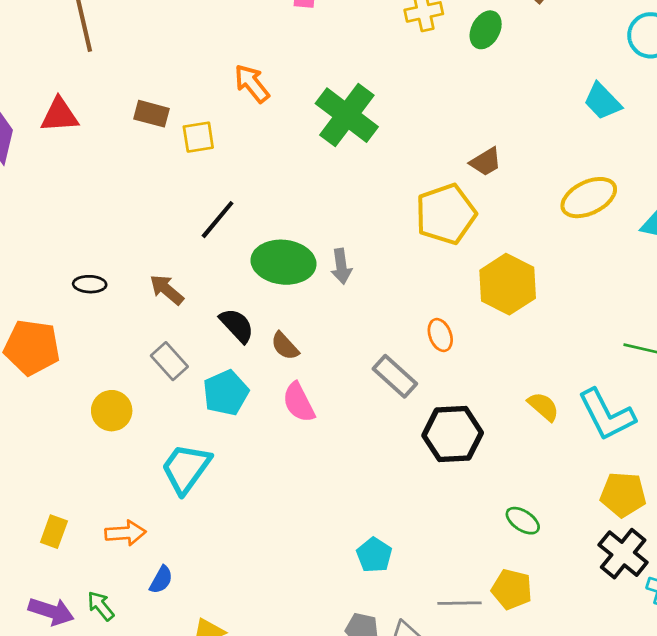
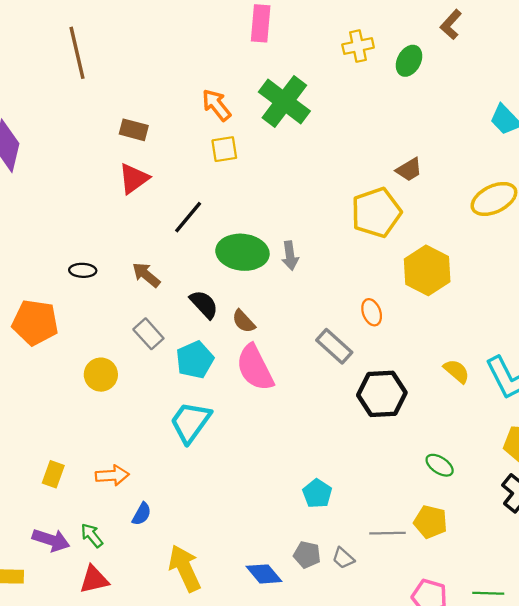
red triangle: (59, 115) -> (134, 179), moved, turned -32
green cross: (347, 115) -> (284, 102), moved
yellow square: (198, 137) -> (224, 149), moved
pink semicircle: (299, 402) -> (255, 368), size x1.4
cyan trapezoid: (186, 468) -> (190, 422), moved

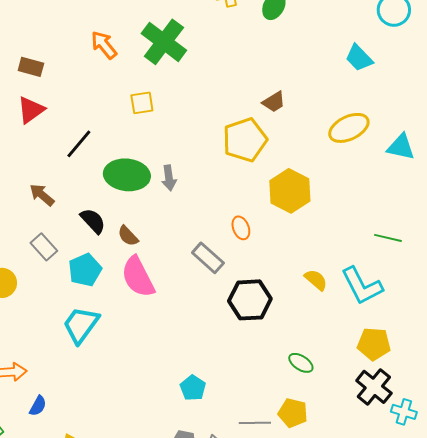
yellow square: (224, 149) -> (142, 103), moved

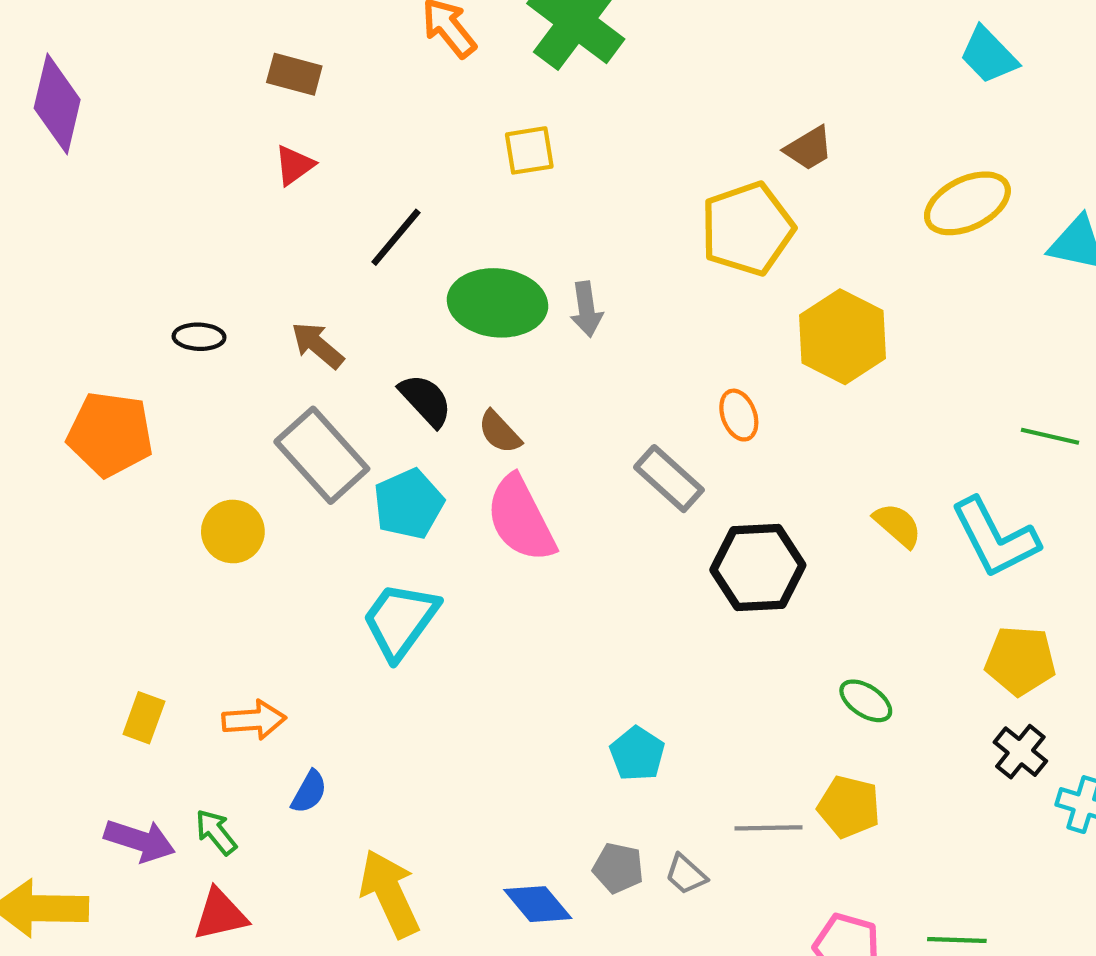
red triangle: (31, 110) -> (294, 165), size x0.7
gray rectangle: (44, 247) -> (322, 455), size x1.6
black cross: (374, 387) -> (1020, 752), size x0.7

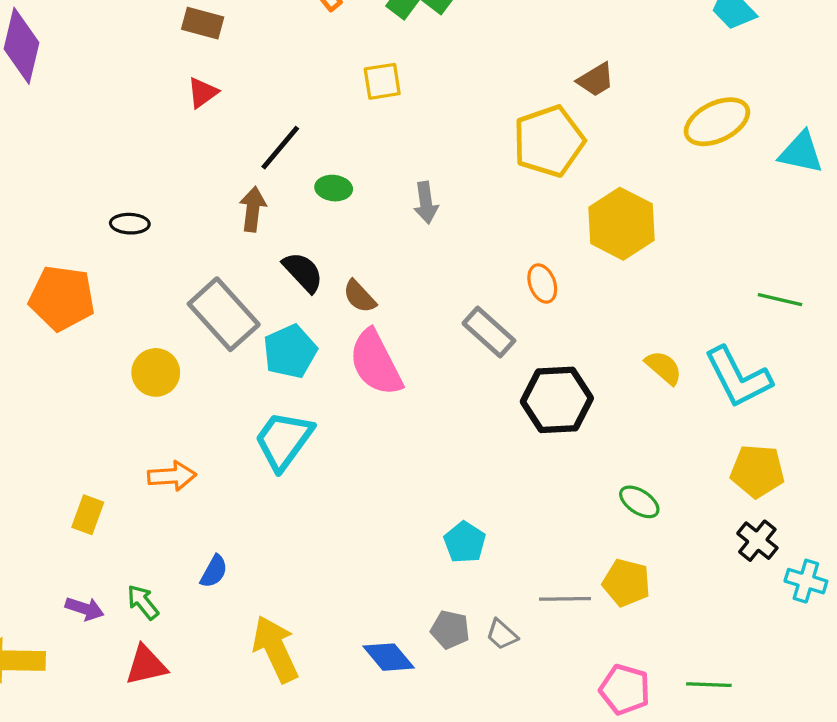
green ellipse: (497, 303) -> (334, 188), moved, size x0.5
brown arrow: (318, 345) -> (253, 209), moved, turned 57
orange arrow: (254, 720) -> (172, 476), moved
purple arrow: (140, 841) -> (85, 609), size x0.7

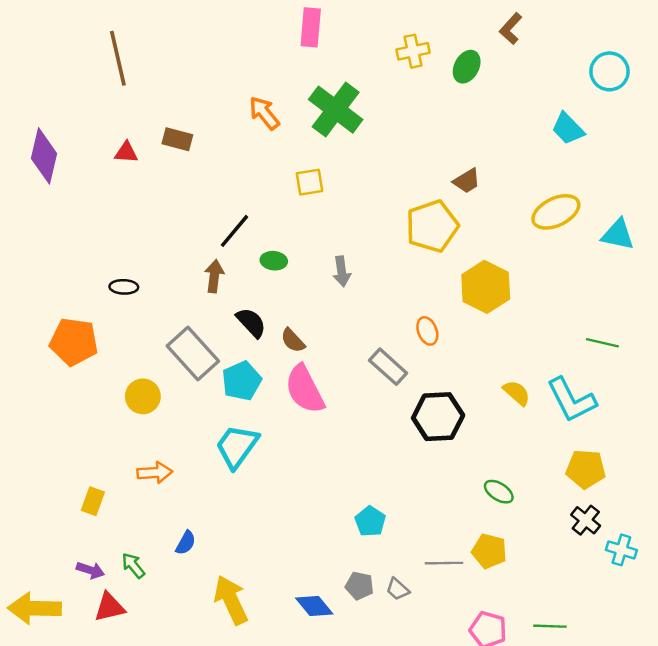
red triangle: (203, 93) -> (126, 152), moved, turned 40
red triangle: (146, 665) -> (110, 607), moved

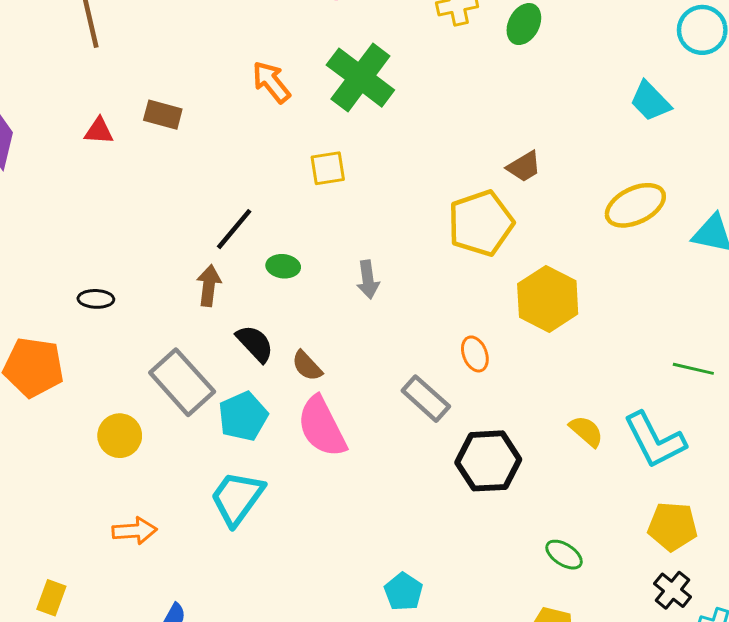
yellow rectangle: (93, 501) -> (51, 598), moved

